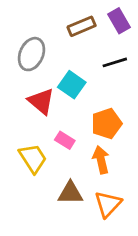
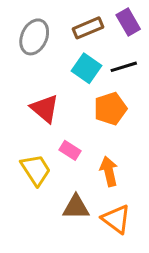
gray ellipse: (31, 54) -> (34, 37), moved
cyan square: (72, 85) -> (86, 68), moved
orange pentagon: (107, 124) -> (110, 109), moved
orange triangle: (108, 204) -> (116, 219), turned -36

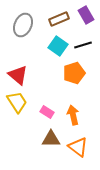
red triangle: (45, 109) -> (18, 75), moved
pink rectangle: (70, 150) -> (47, 112), moved
yellow trapezoid: (36, 170) -> (17, 102), moved

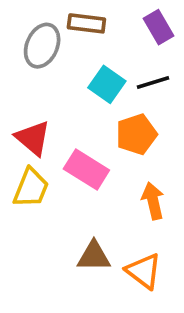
brown rectangle: (59, 19) -> (86, 23), moved, turned 30
yellow trapezoid: (17, 102) -> (31, 188), turned 55
pink rectangle: (47, 112) -> (86, 169), moved, size x1.6
orange arrow: (73, 115) -> (153, 201), moved

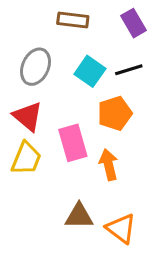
gray ellipse: (42, 46) -> (36, 67), moved
pink rectangle: (86, 169) -> (73, 143), turned 42
orange arrow: (153, 201) -> (109, 165), moved

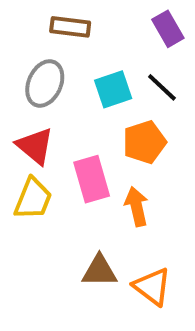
brown rectangle: (73, 20) -> (70, 27), moved
black line: (129, 70) -> (162, 87), turned 60
cyan square: (90, 71) -> (113, 89), turned 36

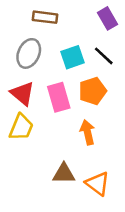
pink rectangle: (92, 179) -> (59, 97), moved

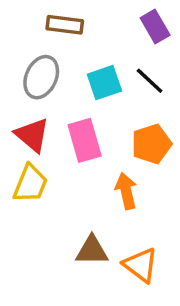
orange pentagon: (93, 91) -> (151, 144), moved

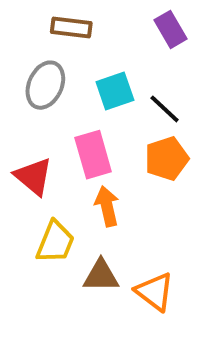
black line: (150, 81) -> (165, 109), moved
red triangle: (32, 135) -> (33, 176), moved
yellow trapezoid: (30, 184) -> (55, 242), moved
orange arrow: (126, 191) -> (107, 206), moved

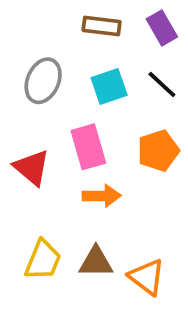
brown rectangle: (71, 27) -> (102, 26), moved
black line: (165, 109) -> (162, 85), moved
orange arrow: (107, 206) -> (102, 196), turned 102
yellow trapezoid: (55, 242) -> (43, 260), moved

